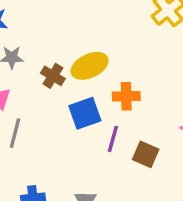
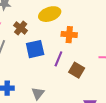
brown cross: (53, 76) -> (21, 28), moved
blue square: (85, 113) -> (35, 49), moved

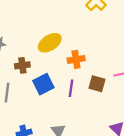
brown cross: (21, 28) -> (22, 65), turned -32
brown square: (77, 70) -> (97, 84), moved

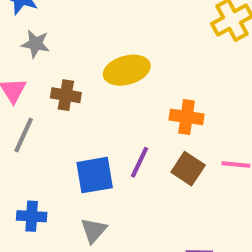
orange cross: (76, 59) -> (187, 117), moved
blue square: (43, 84) -> (95, 175), moved

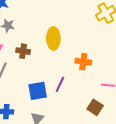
yellow ellipse: (127, 70) -> (53, 38), turned -75
brown square: (188, 169) -> (95, 107), moved

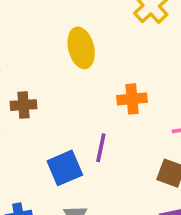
yellow ellipse: (53, 38) -> (81, 48), moved

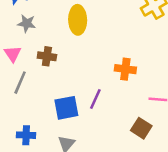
yellow ellipse: (81, 48) -> (78, 20), moved

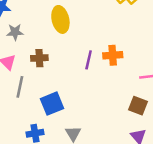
purple line: (95, 99) -> (89, 60), moved
blue square: (66, 108) -> (52, 104), moved

